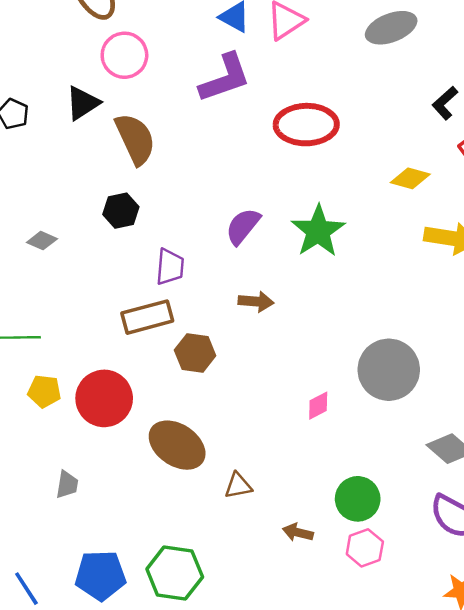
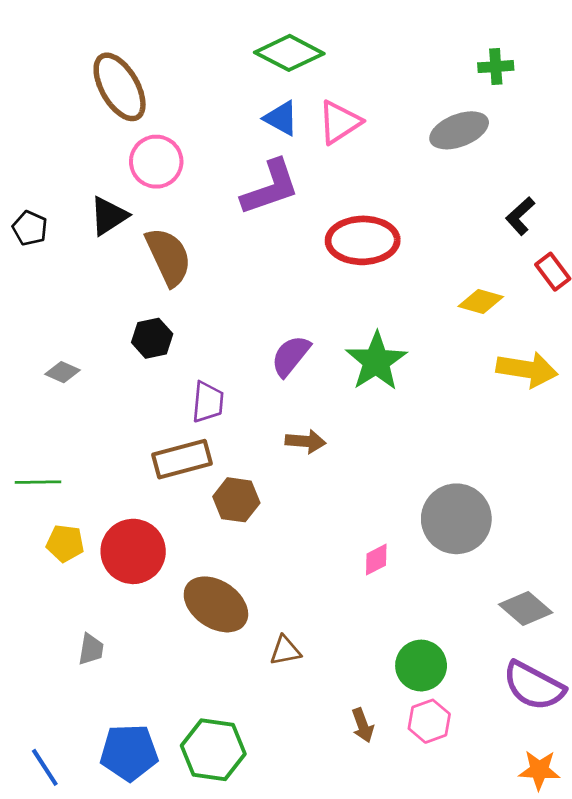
brown arrow: (298, 532) -> (363, 725), moved, turned -124

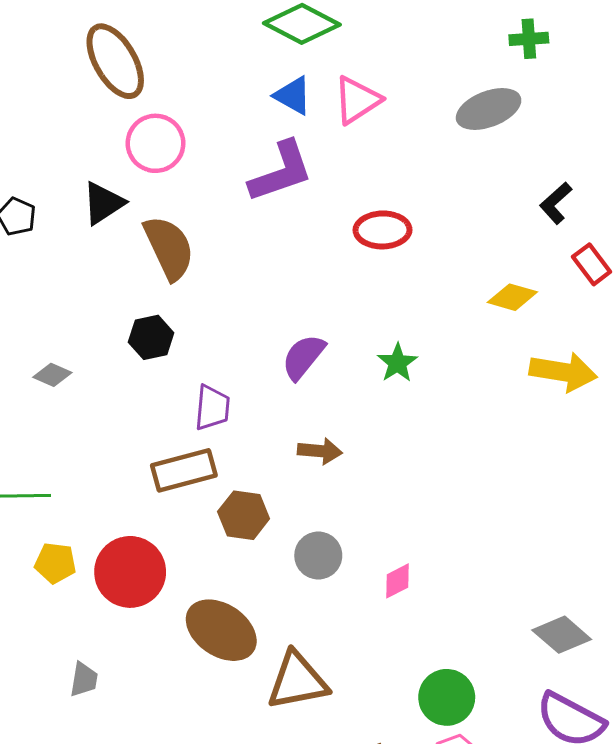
red ellipse: (363, 240) -> (382, 230), size x0.7
green star: (376, 361) -> (397, 363), size x0.6
gray circle: (456, 519) -> (318, 556), moved, size x0.6
brown triangle: (285, 651) -> (297, 681), size x1.8

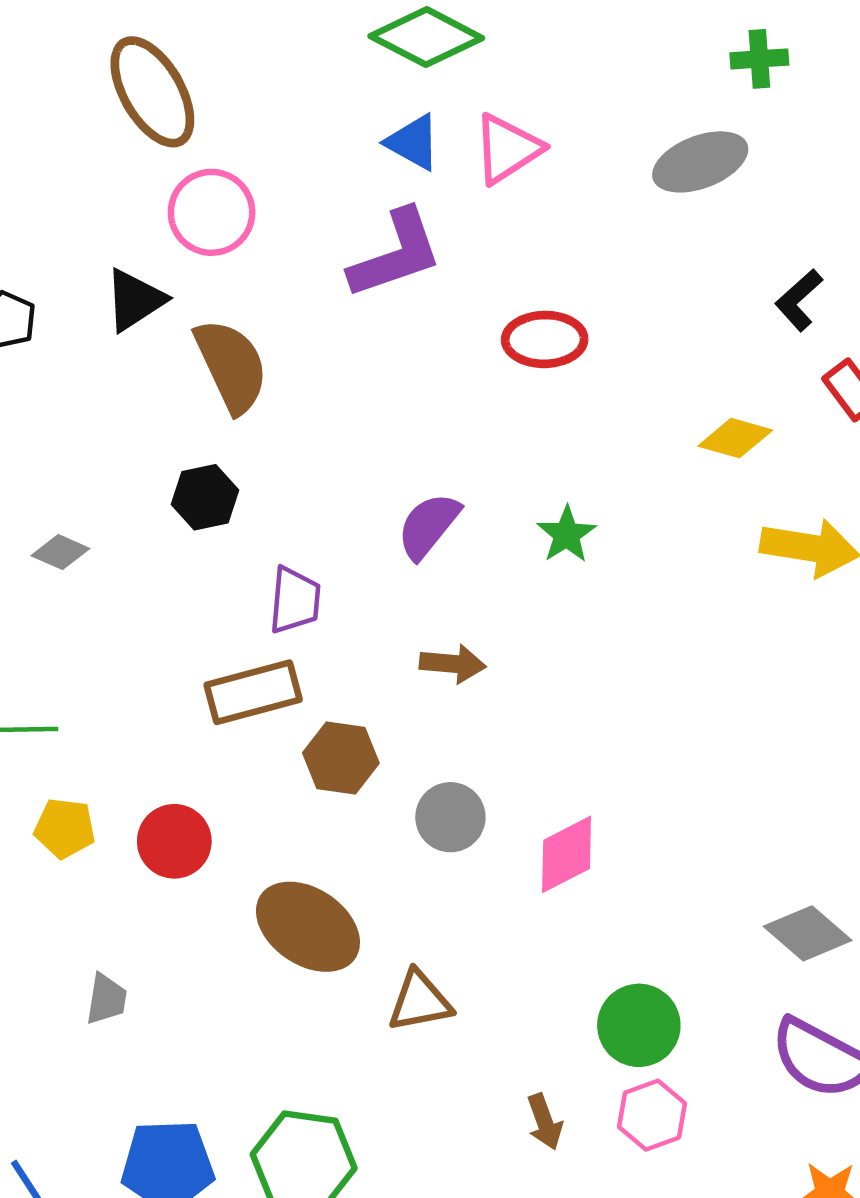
red circle: (130, 572) -> (174, 841), size x0.7
pink diamond: (397, 581) -> (567, 854), size x1.5
brown triangle: (297, 681) -> (420, 1001), size x0.7

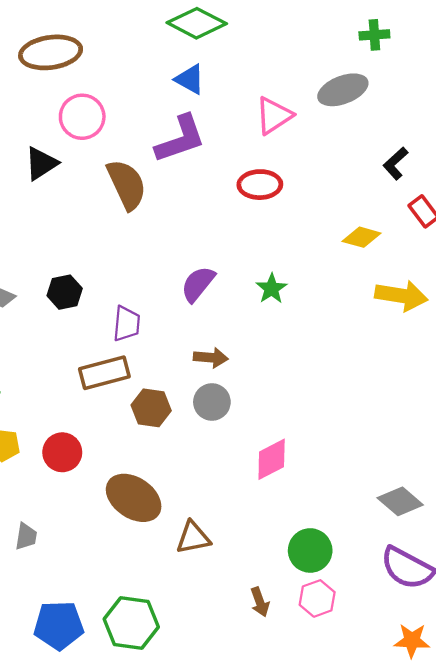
brown ellipse: (152, 92) -> (51, 52), turned -68
pink triangle: (507, 149) -> (274, 116), moved
brown semicircle: (231, 366) -> (127, 185), moved
black hexagon: (205, 497) -> (65, 292), moved
gray circle: (450, 817) -> (212, 402), moved

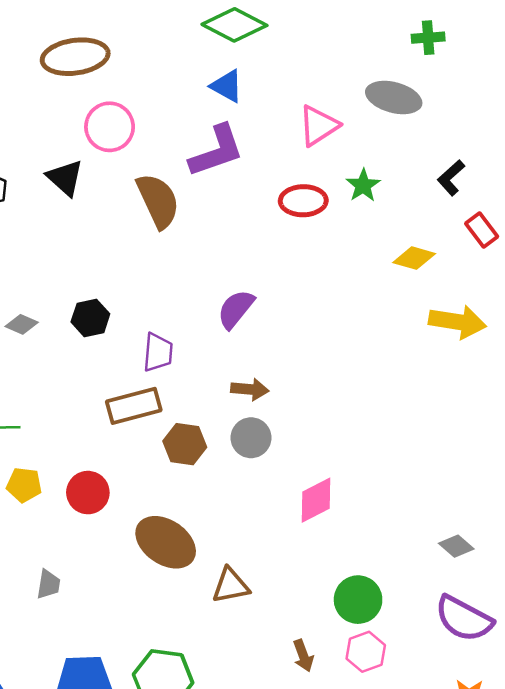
gray ellipse: (343, 90) -> (394, 98), turned 36
black triangle: (41, 163) -> (65, 178), turned -45
green star: (272, 289) -> (363, 185), moved
gray diamond: (400, 501) -> (456, 546), size x0.7

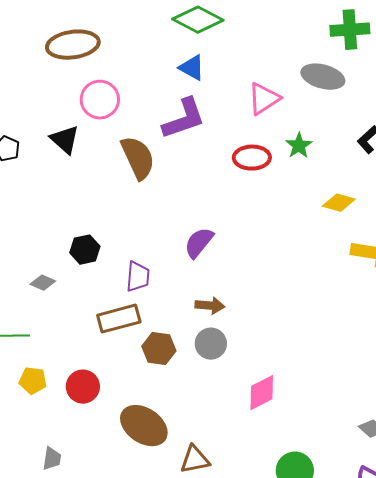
green cross: (428, 38) -> (350, 30), size x1.5
gray diamond: (22, 324) -> (43, 283), moved

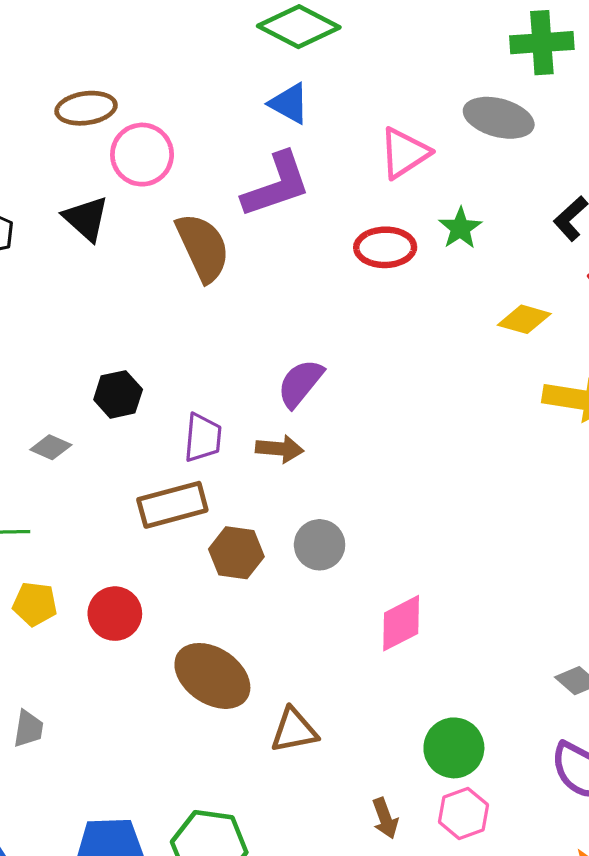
brown ellipse: (73, 45) -> (86, 108), moved, size x0.7
brown arrow: (210, 306) -> (280, 449), moved
gray trapezoid: (52, 459) -> (28, 729), moved

